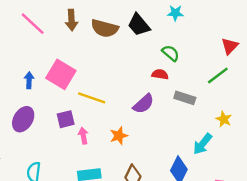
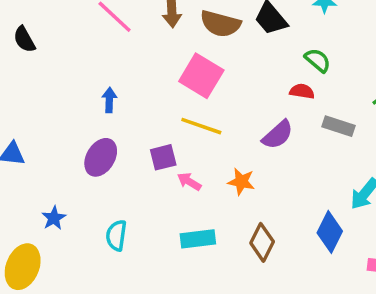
pink square: (61, 74) -> (201, 76), moved
pink arrow: (83, 136) -> (189, 182), turned -49
orange star: (119, 136) -> (241, 182), turned 30

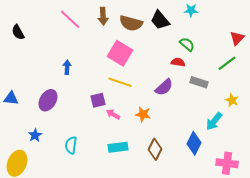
purple ellipse: (101, 157) -> (48, 100), moved

